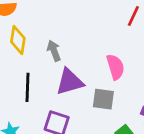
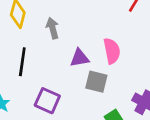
purple triangle: (70, 82) -> (80, 58), moved, size x0.7

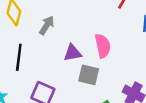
gray arrow: (53, 28) -> (47, 25), turned 48

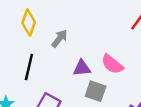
pink semicircle: (103, 46) -> (112, 64), turned 135

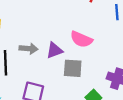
gray arrow: (59, 38) -> (29, 49), moved, turned 72

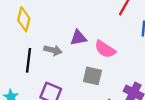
purple triangle: (54, 50) -> (78, 38), moved

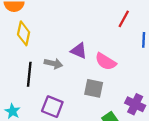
purple triangle: (78, 38) -> (79, 51), turned 36

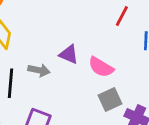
gray square: (94, 88) -> (110, 99), moved, turned -36

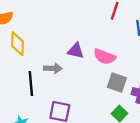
gray square: (110, 99) -> (117, 83), turned -36

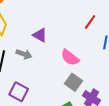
purple triangle: (76, 51) -> (40, 35), moved

